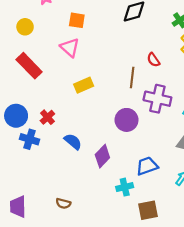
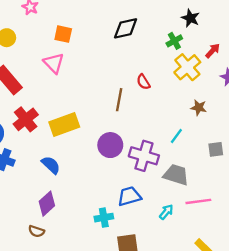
yellow rectangle: (84, 85) -> (64, 124), moved, size x1.4
purple cross: (157, 99) -> (144, 156), moved
red cross: (47, 117) -> (26, 119), moved, size x1.5
purple diamond: (102, 156) -> (47, 204), moved

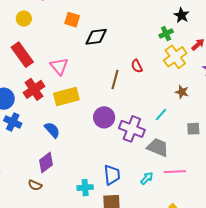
black diamond: (126, 28) -> (96, 37), moved
pink triangle: (54, 63) -> (59, 66), moved
blue trapezoid: (129, 196) -> (112, 175), moved, turned 95
cyan cross: (104, 218) -> (85, 188), moved

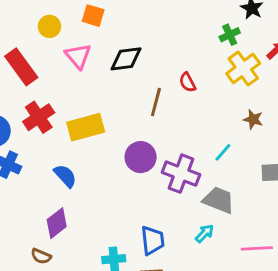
yellow circle: (24, 19) -> (49, 26), moved
black diamond: (96, 37) -> (126, 59), moved
pink triangle: (59, 66) -> (78, 56), moved
pink line: (175, 172) -> (257, 248), moved
cyan arrow: (147, 178) -> (205, 233), moved

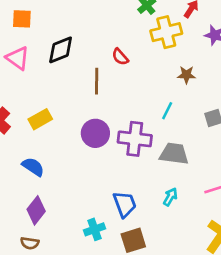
yellow cross: (243, 68) -> (166, 32), turned 36
yellow rectangle: (86, 127) -> (40, 119), size x0.7
cyan arrow: (205, 233) -> (170, 197), moved

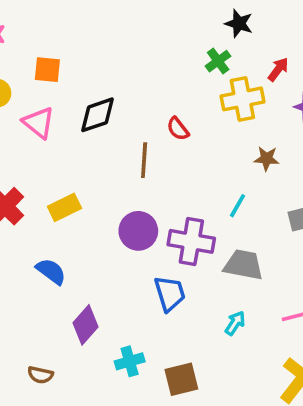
blue trapezoid: (125, 204) -> (170, 294), moved
purple diamond: (36, 210) -> (86, 325), moved

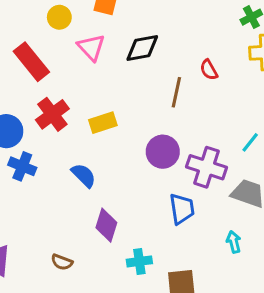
cyan arrow: (235, 323) -> (234, 242), turned -55
purple diamond: (86, 325) -> (106, 225), turned -32

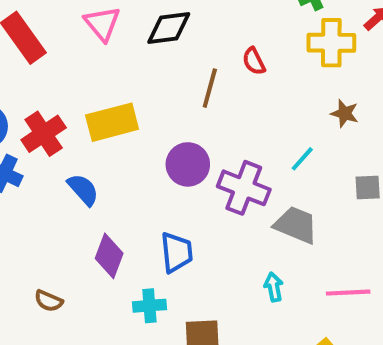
red cross: (52, 114) -> (44, 134), moved
yellow rectangle: (103, 123) -> (112, 122), size x1.4
blue trapezoid: (182, 209) -> (177, 252), moved

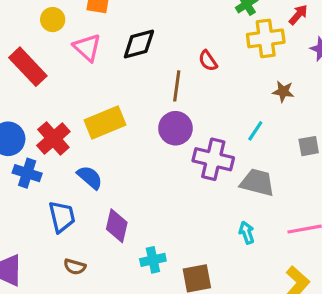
purple circle: (188, 164) -> (175, 128), moved
blue trapezoid: (177, 252) -> (62, 217), moved

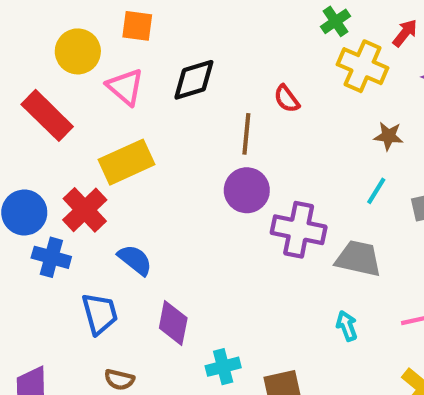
yellow circle: (53, 20) -> (78, 51), size x1.4
yellow cross: (266, 38) -> (363, 66), turned 33
yellow rectangle: (105, 122) -> (127, 162), moved
cyan line: (255, 131) -> (376, 191), moved

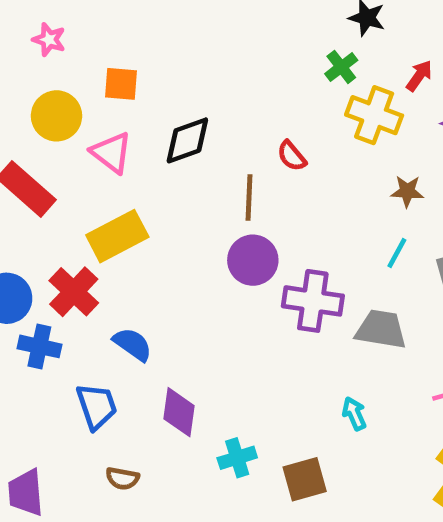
cyan arrow: (347, 326) -> (354, 414), moved

